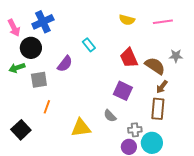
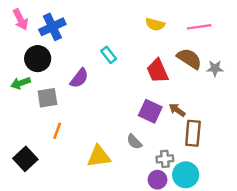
pink arrow: (14, 28) -> (21, 19), moved
brown semicircle: (155, 66) -> (189, 59), moved
brown arrow: (162, 87) -> (177, 110), moved, turned 88

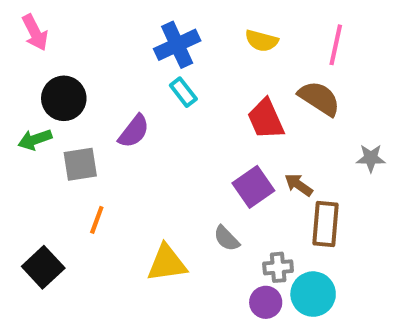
blue cross: (52, 27) -> (177, 45), moved
pink line: (199, 27) -> (336, 45), turned -70
gray star: (215, 68) -> (371, 158), moved
purple square: (150, 111) -> (253, 187), turned 30

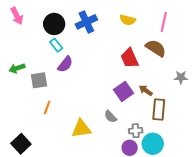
cyan rectangle: (183, 92) -> (56, 45), moved
black circle: (64, 98) -> (54, 24), moved
black square: (43, 267) -> (21, 144), moved

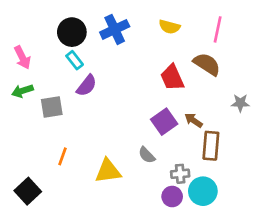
pink arrow: (17, 16) -> (22, 57), moved
orange line: (47, 108) -> (63, 156), moved

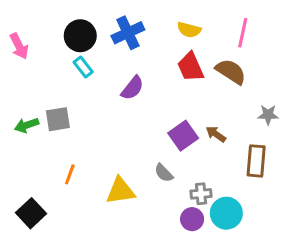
pink arrow: (22, 57) -> (19, 46), moved
red trapezoid: (172, 78) -> (191, 67), moved
purple semicircle: (87, 86) -> (132, 88), moved
green arrow: (22, 91) -> (27, 125), moved
brown rectangle: (211, 146) -> (256, 161), moved

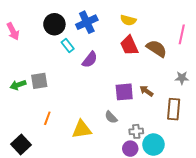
pink line: (243, 33) -> (182, 34), moved
cyan rectangle: (83, 67) -> (68, 45), moved
purple square: (183, 136) -> (124, 92), turned 30

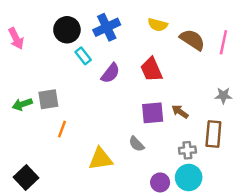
red trapezoid: (129, 45) -> (151, 69), moved
brown semicircle: (157, 49) -> (192, 40), moved
orange line: (47, 118) -> (62, 129), moved
gray cross: (136, 131) -> (187, 150), moved

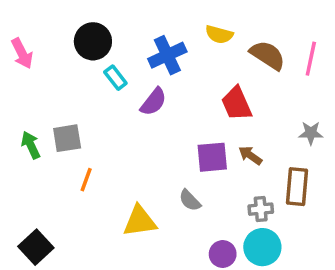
blue cross: (107, 27) -> (167, 55), moved
red trapezoid: (151, 69) -> (236, 104), moved
green arrow: (22, 104) -> (31, 145), turned 84

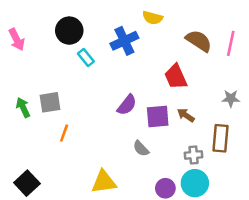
yellow semicircle: (219, 34) -> (153, 18), moved
purple semicircle: (153, 102) -> (127, 105), moved
yellow triangle: (140, 221) -> (104, 182), moved

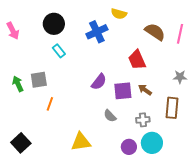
cyan rectangle: (86, 57) -> (59, 51), moved
gray cross: (194, 155) -> (143, 120), moved

